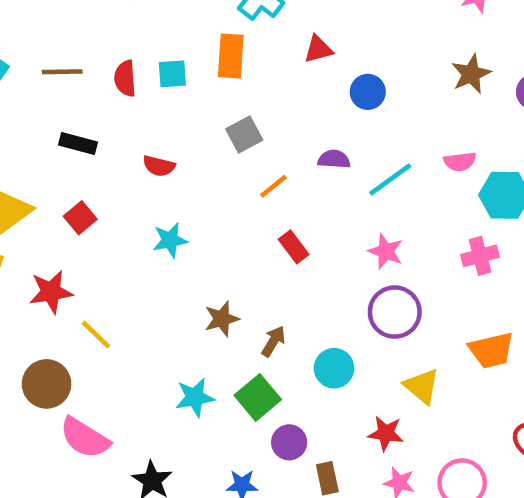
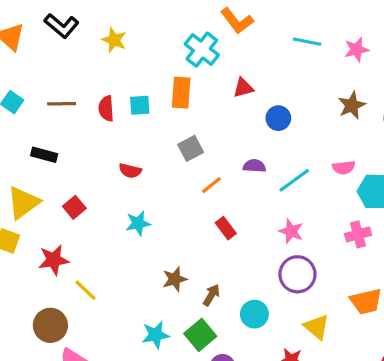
black rectangle: (78, 144) -> (44, 155), moved

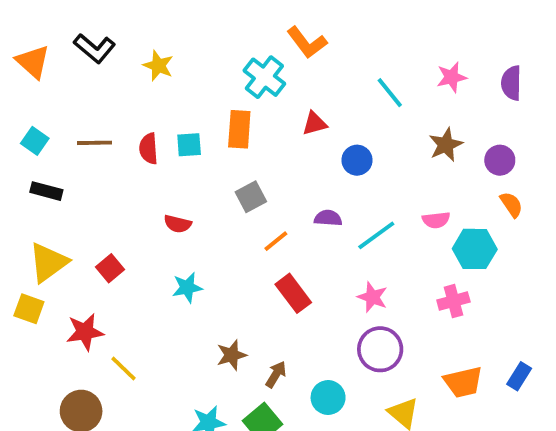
cyan line: (307, 42) -> (390, 93), moved, turned 40
black rectangle: (44, 155) -> (46, 191), moved
red rectangle: (226, 228) -> (293, 293), size x1.4

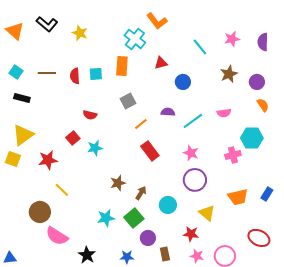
cyan hexagon: (475, 249) -> (252, 138), moved
red square: (110, 268) -> (73, 138), moved
red star: (85, 332) -> (48, 160), moved

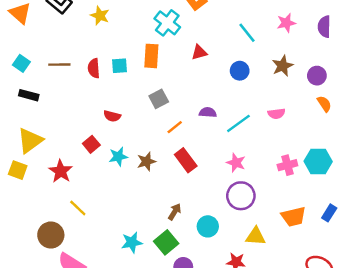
blue circle: (183, 82) -> (240, 71), moved
cyan hexagon: (252, 138) -> (318, 161), moved
red star: (48, 160) -> (61, 171), turned -30
brown star: (118, 183) -> (146, 161), moved
yellow triangle: (207, 213) -> (256, 236), turned -36

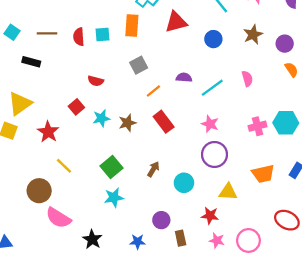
red triangle: (199, 52) -> (176, 22), size x1.5
black rectangle: (29, 95) -> (31, 62), moved
pink semicircle: (276, 114) -> (247, 79), turned -98
green square: (166, 242) -> (112, 167), moved

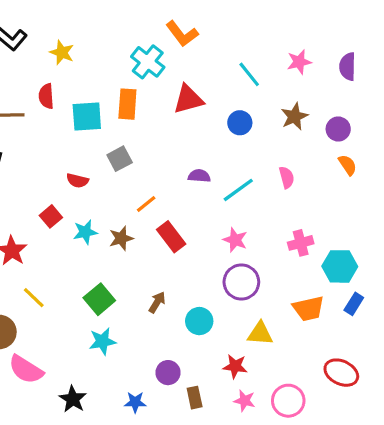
cyan square: (102, 35) -> (87, 117), size x1.5
red semicircle: (79, 37) -> (46, 96), moved
gray square: (139, 65) -> (120, 159), moved
orange line: (153, 91) -> (146, 204), moved
cyan hexagon: (286, 123) -> (340, 266), moved

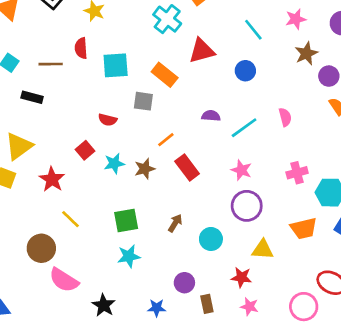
orange rectangle: (127, 104) -> (165, 75), moved, turned -55
brown star: (294, 117) -> (306, 54), moved
gray square: (120, 159) -> (143, 101), turned 36
green square: (99, 299) -> (126, 220), turned 30
pink circle: (288, 401) -> (304, 307), moved

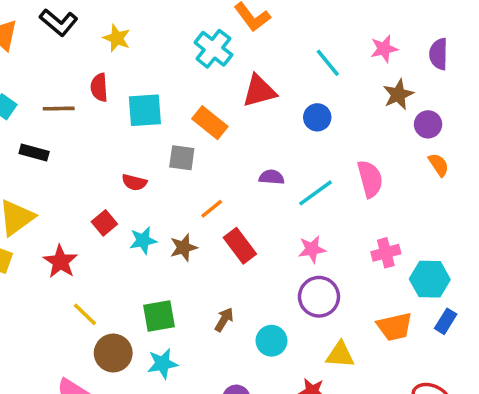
pink semicircle: (285, 117) -> (370, 179), size x1.5
pink star: (241, 170) -> (312, 249), turned -30
brown circle: (41, 248) -> (113, 353), moved

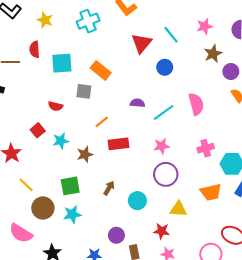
cyan cross: (213, 49) -> (88, 21), moved, turned 30
red triangle: (259, 91) -> (142, 43), moved, turned -35
red rectangle: (240, 246) -> (119, 144), turned -60
brown star: (184, 247) -> (85, 154), moved

